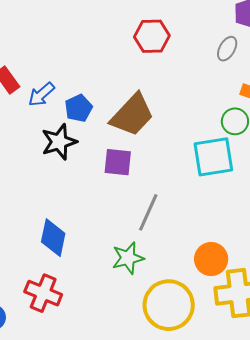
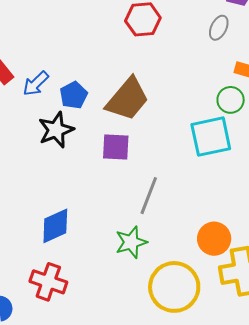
blue diamond: (53, 238) -> (55, 226), turned 57

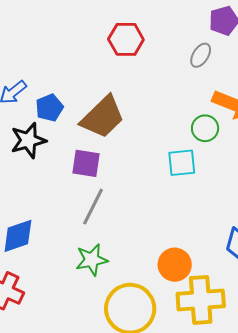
cyan square: (211, 137) -> (182, 163), size x0.7
gray line: (149, 196) -> (93, 207), moved

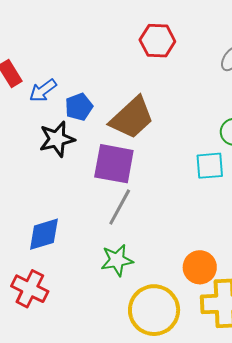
purple square: (86, 163) -> (114, 164), size x1.4

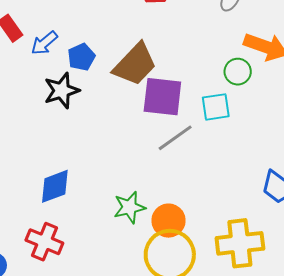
purple square: (114, 164) -> (162, 97), moved
gray line: (120, 207) -> (175, 138), moved, turned 30
orange circle: (200, 267) -> (168, 221), moved

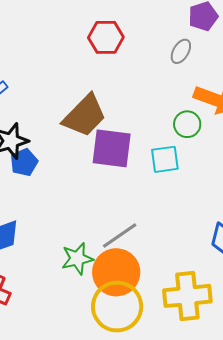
blue pentagon: (81, 57) -> (24, 162), moved
gray line: (175, 138) -> (120, 235), moved
orange circle: (168, 221) -> (116, 272), size x1.4

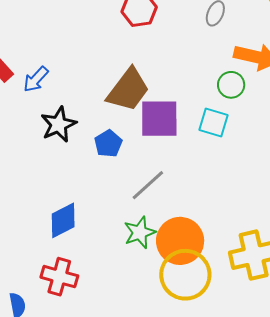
cyan square: (165, 159) -> (214, 123), turned 32
blue pentagon: (24, 162) -> (108, 144), moved
gray line: (120, 235) -> (148, 185), moved

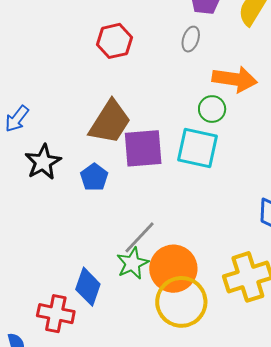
cyan square: (214, 123) -> (197, 148), size x1.4
gray line: (148, 185) -> (140, 237), moved
blue diamond: (63, 220) -> (88, 287), moved, turned -39

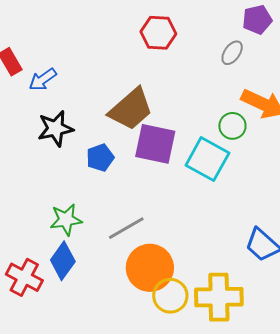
green star: (133, 263) -> (66, 220), moved
yellow circle: (181, 302) -> (170, 296), moved, size x0.7

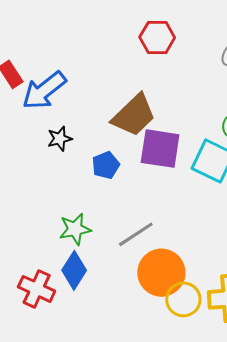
blue arrow: (43, 80) -> (44, 90), size x1.6
black star: (55, 128) -> (60, 139), size x0.7

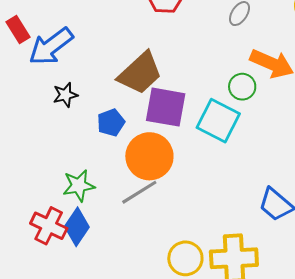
orange circle: (161, 273) -> (149, 156), moved
red cross: (37, 289) -> (49, 226), moved

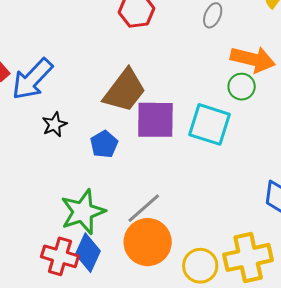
green circle: (242, 87) -> (242, 87), moved
orange circle: (149, 156) -> (148, 242), moved
green star: (79, 186) -> (83, 212), size x1.4

